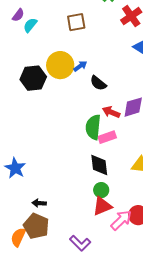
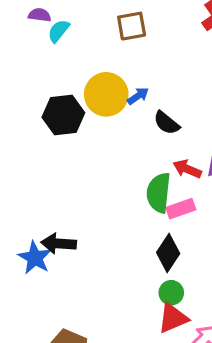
purple semicircle: (18, 15) -> (40, 15), turned -120
black diamond: (99, 165) -> (168, 253), turned 40
black arrow: (39, 203) -> (59, 244), moved, size x1.5

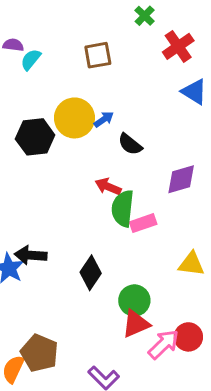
red arrow: (187, 169) -> (108, 187), moved
black diamond: (168, 253) -> (91, 273), moved
green circle: (171, 293) -> (134, 300), size x1.4

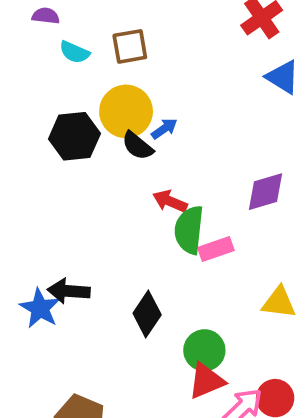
brown square: (98, 55) -> (130, 46), moved
cyan semicircle: (31, 60) -> (74, 52), moved, turned -105
blue arrow: (104, 119) -> (164, 129), moved
black semicircle: (130, 144) -> (137, 146), moved

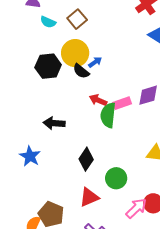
brown square: (130, 46) -> (77, 19), turned -30
pink rectangle: (216, 249) -> (122, 103), moved
black arrow: (69, 291) -> (54, 123), moved
red triangle: (206, 381) -> (89, 197), moved

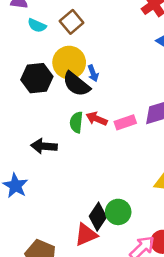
blue arrow: (95, 62) -> (93, 73), turned 104
black semicircle: (81, 71) -> (76, 84), size x1.4
green semicircle: (108, 115) -> (76, 122), moved, size x0.7
black diamond: (86, 159) -> (98, 217), moved

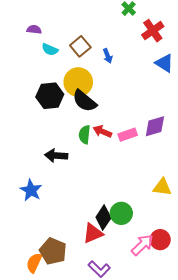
blue arrow: (93, 73) -> (108, 56), moved

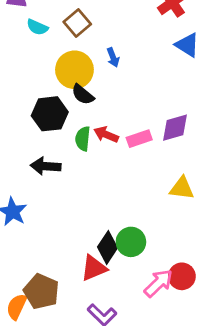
blue arrow: (108, 56) -> (113, 57), moved
black hexagon: (50, 96) -> (50, 114), moved
black semicircle: (85, 101) -> (83, 95), size x0.7
yellow triangle: (162, 187) -> (182, 188), moved

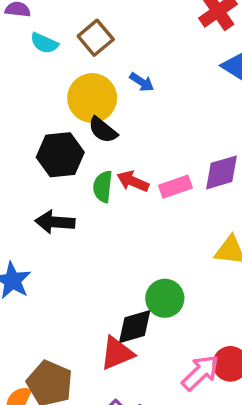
blue arrow: (113, 57) -> (142, 82), turned -36
green circle: (131, 242) -> (165, 298), moved
black diamond: (108, 247) -> (135, 327), turned 40

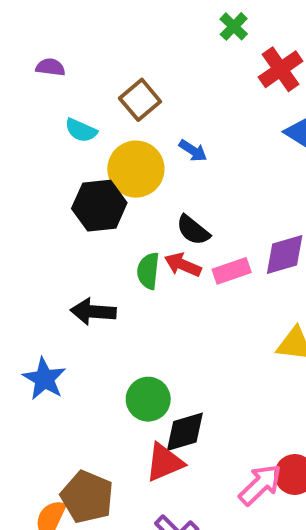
cyan semicircle: (44, 43) -> (81, 130), moved
black semicircle: (103, 130) -> (193, 230), moved
black hexagon: (60, 155) -> (99, 206), moved
green circle: (165, 298) -> (148, 399), moved

